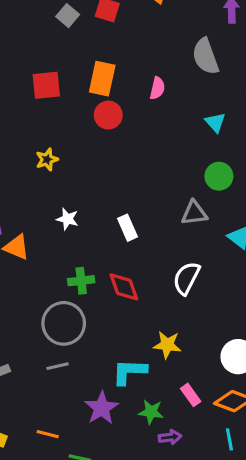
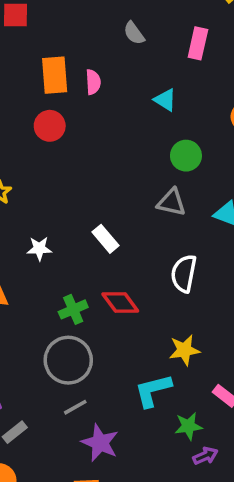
gray semicircle: (205, 56) -> (134, 33), size x0.6
orange rectangle: (102, 79) -> (55, 75), moved
gray triangle: (194, 213) -> (171, 202), turned 36
purple star: (102, 408) -> (100, 443), moved
purple arrow: (170, 437) -> (205, 456), moved

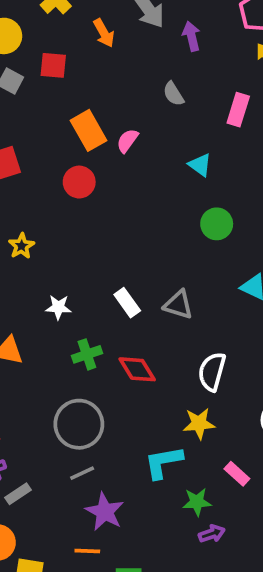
orange rectangle: (55, 75) -> (88, 130), turned -30
pink semicircle: (93, 82) -> (127, 141), turned -145
gray triangle: (171, 202) -> (178, 305), moved
white semicircle: (184, 274) -> (212, 372), moved
green cross: (73, 309) -> (87, 354), moved

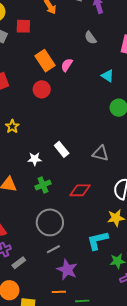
white rectangle: (127, 303) -> (62, 149), moved
green cross: (87, 354) -> (43, 185), moved
red diamond: (137, 369) -> (80, 190), turned -55

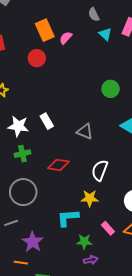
cyan triangle: (107, 76) -> (105, 34), moved
white star: (35, 159) -> (18, 126), size x1.5
gray line: (53, 249) -> (11, 223), moved

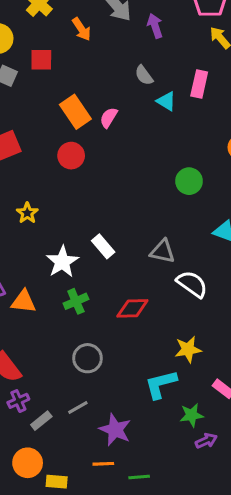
white star: (18, 126) -> (62, 262), turned -30
white semicircle: (100, 170) -> (192, 284), moved, turned 115
gray circle: (23, 192) -> (87, 358), size x0.7

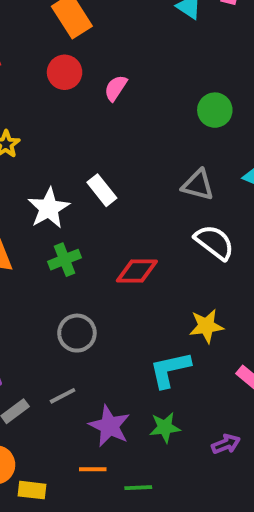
pink semicircle: (109, 118) -> (116, 88), moved
gray triangle: (163, 251) -> (198, 185), moved
green star: (192, 415) -> (165, 427), moved

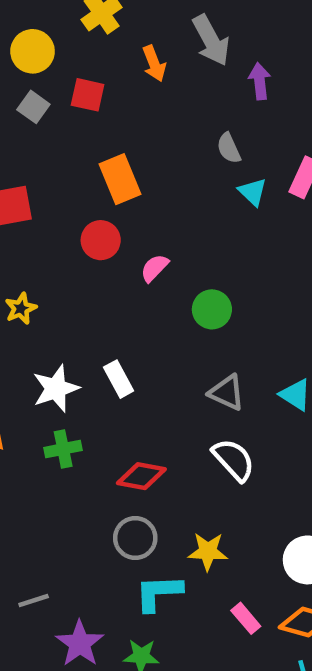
green circle: (215, 110) -> (212, 309), moved
gray circle: (77, 333) -> (135, 538), moved

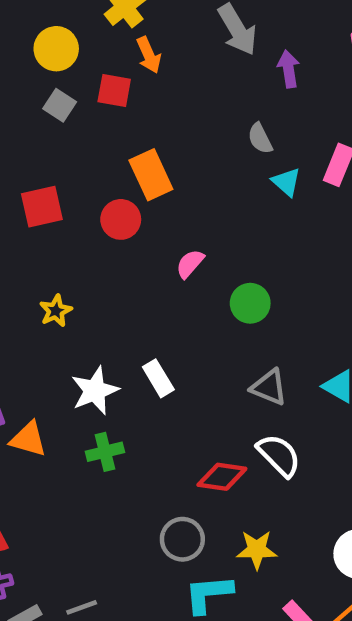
orange arrow: (154, 63) -> (149, 55), moved
red circle: (101, 240) -> (121, 219), moved
red diamond: (141, 476) -> (222, 477), moved

